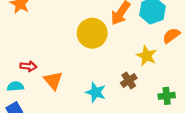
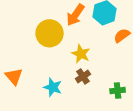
yellow star: (147, 56) -> (81, 54), moved

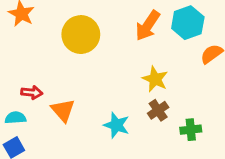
yellow circle: (50, 33) -> (81, 35), moved
green cross: (118, 91) -> (191, 130), moved

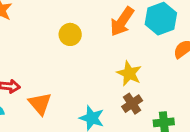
yellow circle: (81, 35) -> (70, 34), moved, size x0.6

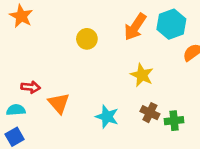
brown cross: (132, 104) -> (150, 113), moved, turned -30

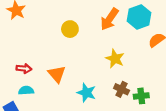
orange triangle: (59, 103) -> (57, 74), moved
cyan semicircle: (16, 110) -> (26, 90), moved

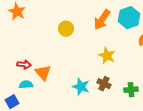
orange triangle: (57, 74) -> (43, 73), moved
brown cross: (122, 89) -> (104, 84), moved

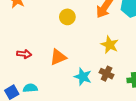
orange triangle: (43, 73) -> (58, 57), moved, turned 48
cyan semicircle: (26, 85) -> (30, 88), moved

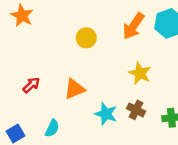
red arrow: (24, 54) -> (31, 85), turned -48
cyan semicircle: (30, 88) -> (52, 128), moved, turned 120

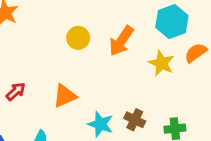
orange arrow: (133, 26) -> (121, 41), moved
yellow star: (140, 73) -> (161, 63), moved

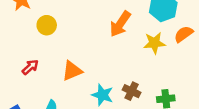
yellow circle: (78, 38) -> (47, 25), moved
yellow star: (161, 63) -> (154, 43), turned -30

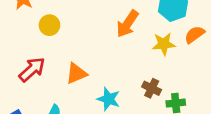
red arrow: (30, 67) -> (32, 69), size x1.5
brown cross: (132, 91) -> (152, 88), moved

